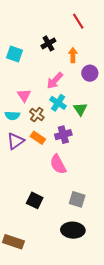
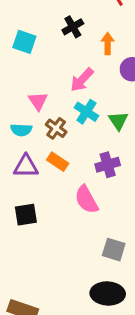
purple cross: (63, 135) -> (108, 165), moved
purple triangle: (16, 141) -> (26, 166), turned 36
black square: (35, 200) -> (26, 215), moved, turned -35

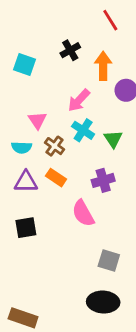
orange arrow: (108, 43) -> (103, 66), size x1.4

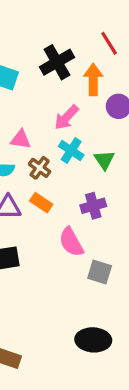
red line: (110, 20) -> (109, 43), moved
black cross: (70, 50) -> (57, 62), size x1.5
pink triangle: (37, 120) -> (21, 139), turned -48
gray square: (109, 261) -> (100, 272), moved

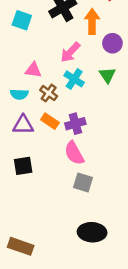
green triangle: (104, 160) -> (107, 75), moved
purple cross: (93, 206) -> (75, 124), moved
gray square: (100, 272) -> (83, 182), moved

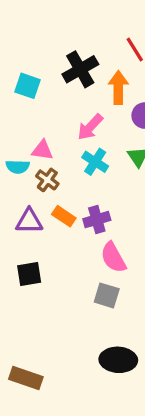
brown cross: (49, 93) -> (47, 180), moved
cyan semicircle: (19, 94) -> (18, 167), moved
pink semicircle: (74, 153) -> (113, 257), moved

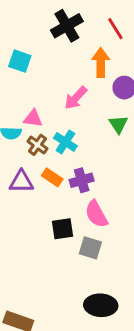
black cross: (80, 69) -> (67, 26), moved
cyan cross: (95, 162) -> (65, 142), moved
black square: (29, 274) -> (62, 229), moved

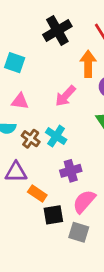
pink triangle: (33, 118) -> (20, 101), moved
orange rectangle: (52, 177) -> (37, 193), moved
pink semicircle: (96, 214) -> (84, 201), turned 70

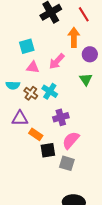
cyan square: (15, 63) -> (27, 46), moved, turned -35
pink triangle: (20, 101) -> (33, 67), moved

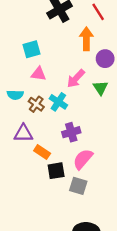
pink arrow: (57, 61) -> (76, 78), moved

